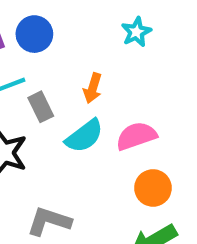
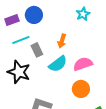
orange circle: (153, 188) -> (81, 89), moved

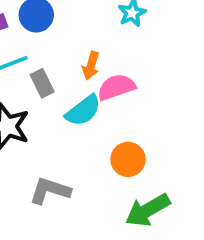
pink semicircle: (83, 64) -> (116, 87), moved

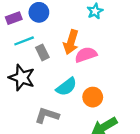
orange arrow: (91, 66) -> (71, 42), size x1.5
cyan semicircle: (83, 111) -> (66, 87), moved

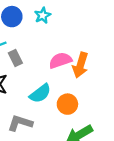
cyan star: (95, 11) -> (43, 15), moved
orange arrow: (71, 42) -> (80, 65), moved

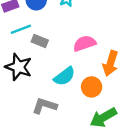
gray rectangle: (15, 58) -> (40, 41), turned -42
orange arrow: (80, 65) -> (110, 63), moved

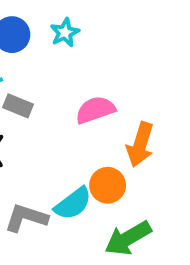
cyan semicircle: (64, 76) -> (73, 204), moved

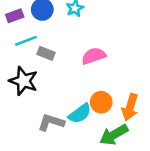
orange arrow: (140, 145) -> (130, 107), moved

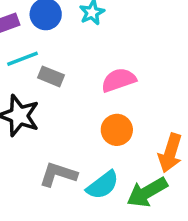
orange circle: (101, 102) -> (117, 130), moved
cyan semicircle: (80, 114) -> (103, 185), moved

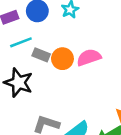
orange circle: (117, 130) -> (62, 59), moved

